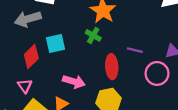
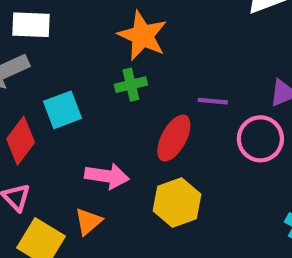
green cross: (93, 35) -> (131, 85), turned -35
red ellipse: (112, 67) -> (174, 138), turned 40

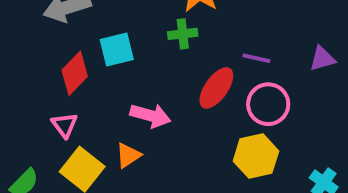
pink circle: (260, 139) -> (268, 104), moved
yellow hexagon: (177, 203) -> (256, 156), moved

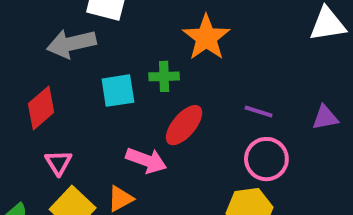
green cross: (183, 34) -> (164, 76), moved
red diamond: (75, 73) -> (41, 108), moved
red ellipse: (216, 88) -> (184, 125), moved

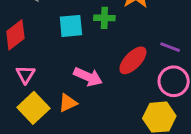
red ellipse: (184, 125) -> (133, 60), moved

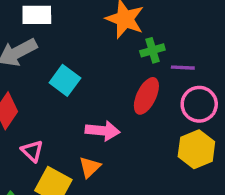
green cross: (104, 18) -> (152, 50), moved
cyan square: (71, 26) -> (65, 80), turned -30

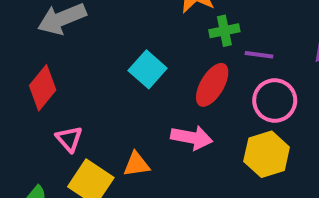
cyan square: (65, 80) -> (148, 69), moved
pink arrow: (103, 131) -> (192, 138), moved
orange triangle: (90, 167) -> (136, 164), turned 30

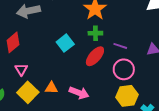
green cross: (224, 31) -> (95, 33), moved
pink arrow: (192, 138) -> (79, 93), moved
yellow hexagon: (267, 154) -> (127, 96), moved

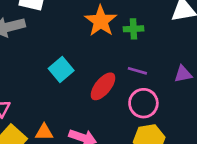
green cross: (95, 33) -> (133, 29), moved

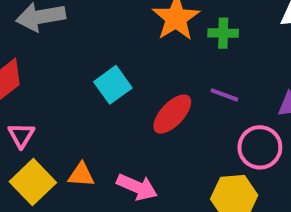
pink circle: (143, 103) -> (260, 147), moved

